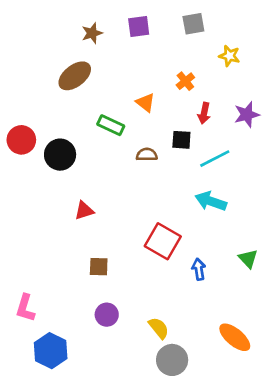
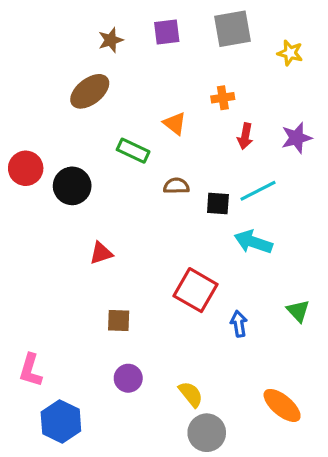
gray square: (193, 24) -> (232, 29), size x1.4
yellow star: (229, 56) -> (290, 53), moved
orange cross: (185, 81) -> (223, 98), turned 30
black square: (181, 140) -> (218, 204), moved

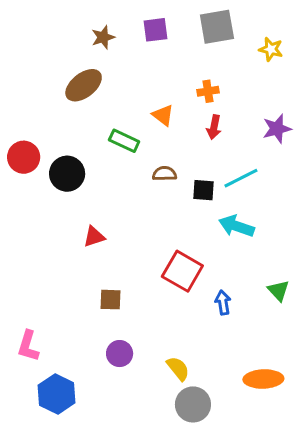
red arrow: (245, 136) -> (214, 127), moved
orange ellipse: (282, 405) -> (263, 379), turned -42

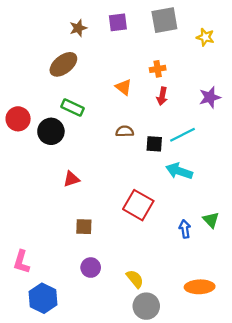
green rectangle: (124, 141) -> (72, 108), moved
blue arrow: (223, 303) -> (185, 229), moved

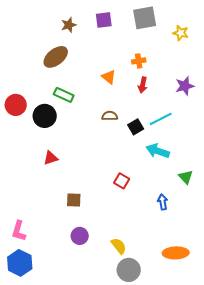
black square: (154, 144) -> (136, 127), turned -35
red triangle: (71, 179) -> (51, 158), moved
red square: (138, 205) -> (122, 181), size x0.6
green triangle: (211, 220) -> (186, 177), moved
blue hexagon: (43, 298) -> (20, 263), moved

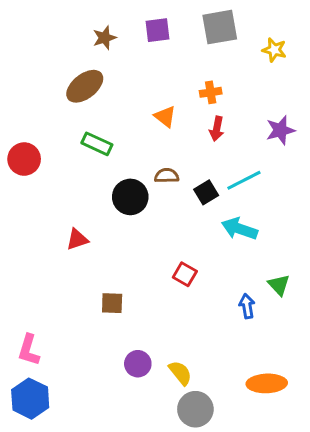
black circle: (45, 116) -> (130, 197), moved
green triangle: (186, 177) -> (279, 285), moved
purple circle: (80, 236) -> (138, 364), moved

